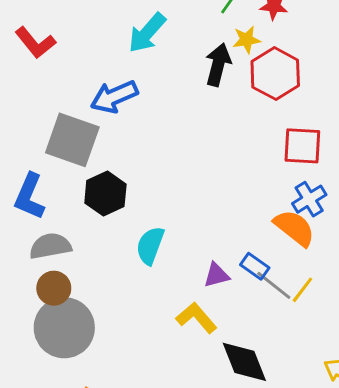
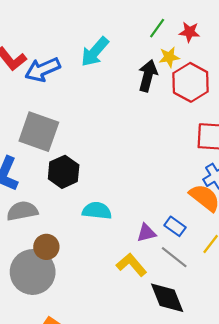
blue arrow: (114, 97) -> (43, 70), moved
cyan semicircle: (150, 246) -> (97, 211), turned 76
gray line: (274, 285) -> (174, 257), moved
brown circle: (54, 288) -> (46, 247), moved

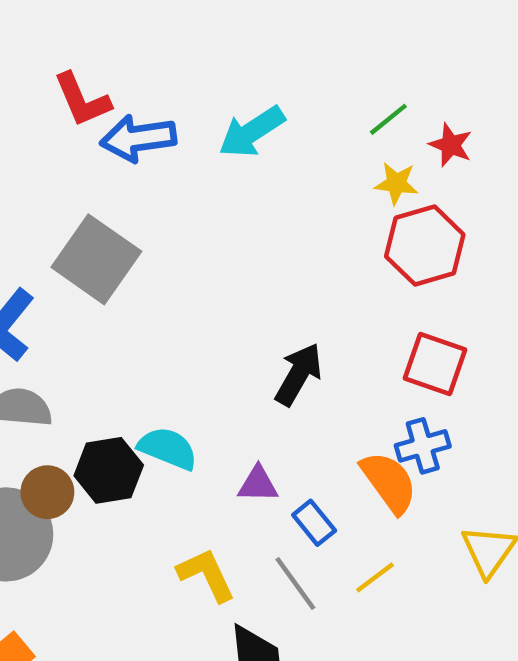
black arrow: (148, 76) -> (299, 374), moved
black hexagon: (64, 172) -> (109, 470), moved
purple triangle: (146, 233) -> (258, 484), moved

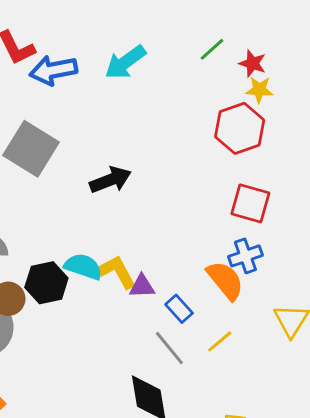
yellow star: (396, 183) -> (259, 90), moved
black arrow: (299, 374) -> (110, 180), moved, turned 42
yellow L-shape: (206, 575) -> (117, 272), moved

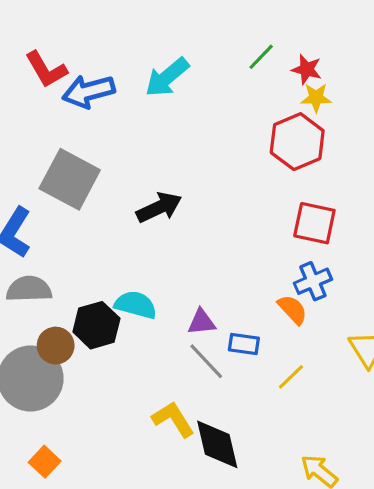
yellow L-shape: (117, 272) -> (173, 419), moved
orange semicircle: (225, 280) -> (293, 309), size x0.7
blue rectangle: (179, 309) -> (244, 344), turned -36
gray line: (169, 348) -> (206, 361), moved

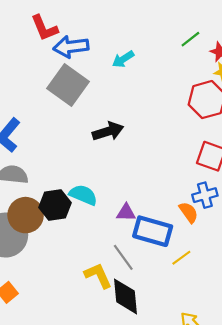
cyan arrow: (167, 77) -> (123, 59), moved, size x0.7
gray square: (70, 179) -> (68, 85), moved
blue rectangle: (244, 344) -> (153, 231), size x1.8
brown circle: (56, 346) -> (26, 215), size x1.4
gray line: (206, 361) -> (123, 257), moved

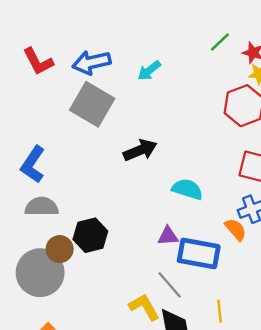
red L-shape: (44, 28) -> (38, 61), moved
cyan semicircle: (83, 195) -> (187, 189), moved
brown circle: (26, 215) -> (60, 249), size x0.7
yellow line: (181, 258) -> (220, 311), moved, turned -54

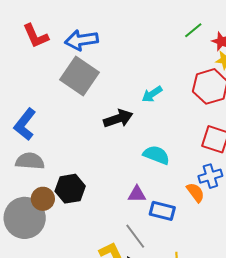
cyan arrow: (149, 71) -> (152, 94), moved
blue rectangle: (199, 254) -> (162, 211), size x0.7

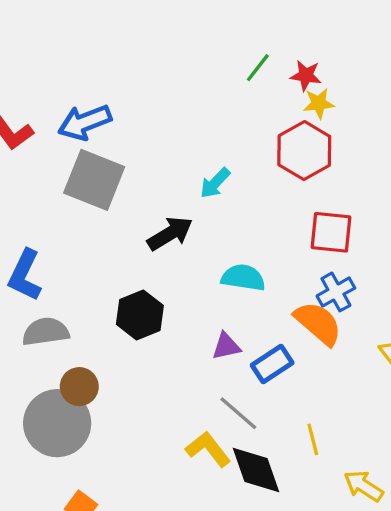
black hexagon: (70, 189) -> (140, 315), moved
orange semicircle: (195, 192) -> (318, 323), size x1.5
blue rectangle: (162, 211) -> (272, 364), turned -35

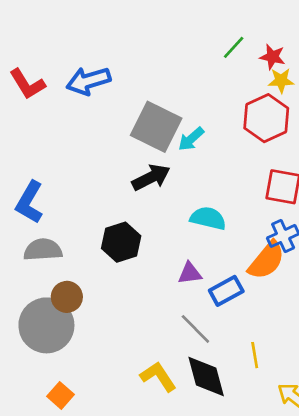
gray square: (94, 180) -> (156, 127), moved
orange semicircle: (318, 323) -> (266, 260), turned 84
yellow L-shape: (208, 449) -> (158, 377), moved

